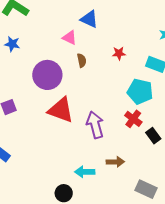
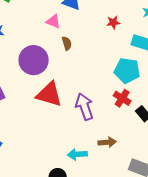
red star: (119, 53) -> (113, 22), moved

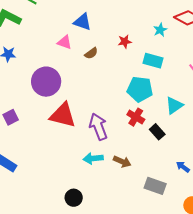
brown semicircle: (67, 43) -> (91, 53), moved, turned 72
brown arrow: (107, 142) -> (122, 162), turned 30
cyan arrow: (77, 154) -> (93, 158), moved

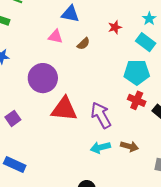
cyan star: (160, 30) -> (149, 19), moved
cyan rectangle: (153, 61) -> (146, 42), turned 30

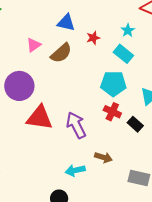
blue triangle: (70, 14) -> (66, 23), moved
pink triangle: (56, 37) -> (34, 45), turned -49
brown semicircle: (83, 44) -> (61, 53), size x1.6
cyan arrow: (100, 147) -> (75, 170), moved

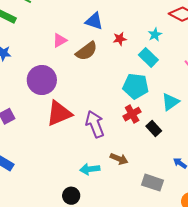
red cross: (112, 112) -> (132, 114), turned 30
red triangle: (40, 118) -> (59, 113), turned -36

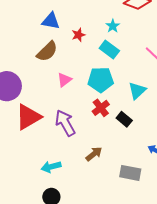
pink triangle: (60, 40) -> (64, 80), moved
brown arrow: (119, 159) -> (94, 154), turned -54
cyan arrow: (90, 169) -> (51, 167), moved

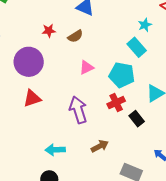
red star: (78, 35) -> (49, 31), moved
brown semicircle: (47, 51) -> (75, 36), size x0.7
red triangle: (28, 117) -> (32, 98), moved, size x0.7

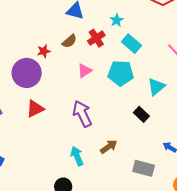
cyan star: (145, 25) -> (117, 20), moved
red star: (49, 31) -> (44, 51), moved
red cross: (116, 103) -> (96, 38), moved
cyan arrow: (55, 150) -> (77, 156), moved, turned 78

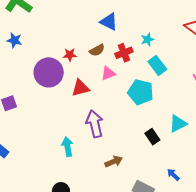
pink triangle: (85, 71) -> (108, 73), moved
cyan triangle: (156, 87) -> (178, 124), moved
red triangle: (35, 109) -> (80, 88), moved
cyan arrow: (77, 156) -> (67, 147), moved

